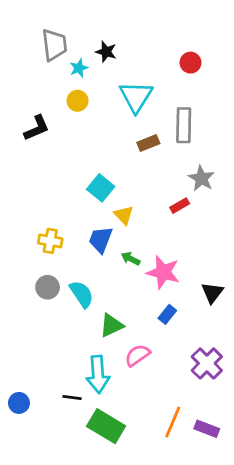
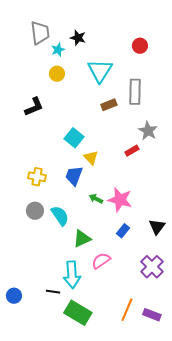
black L-shape: (37, 128) -> (34, 107), moved
green arrow: (131, 259) -> (96, 199), moved
black triangle: (212, 293) -> (157, 227), moved

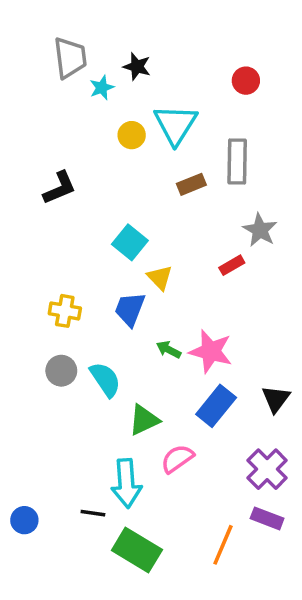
yellow circle: (57, 74) -> (132, 135), moved
blue rectangle: (123, 231) -> (216, 406), size x1.6
purple rectangle: (152, 315) -> (267, 518), moved

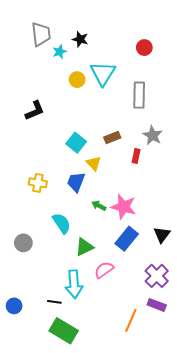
brown rectangle: (191, 184) -> (112, 137), moved
red rectangle: (232, 265) -> (136, 156), turned -48
gray circle: (61, 371) -> (23, 243), moved
green rectangle: (137, 550) -> (64, 331), moved

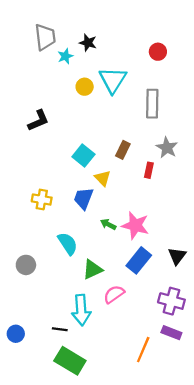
brown rectangle: (112, 137) -> (123, 150), turned -42
purple cross: (157, 276) -> (171, 301), turned -30

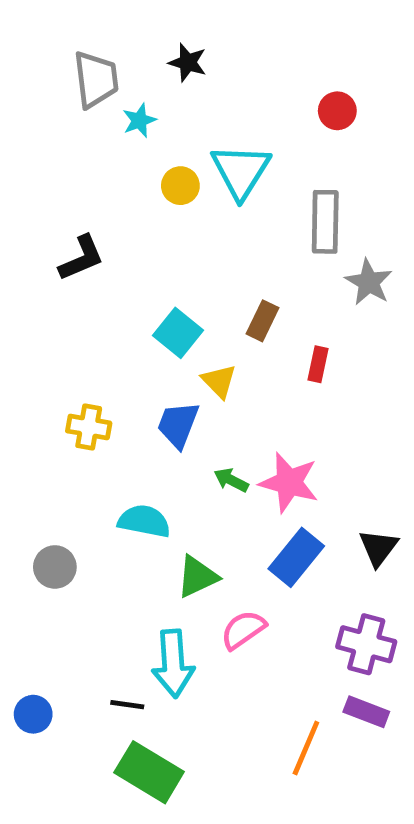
black star: (88, 43) -> (188, 63), moved
gray star: (167, 148) -> (369, 282), moved
cyan semicircle: (68, 244) -> (144, 521), turned -45

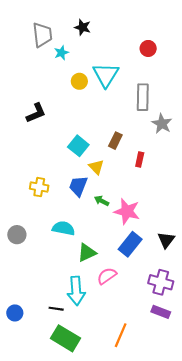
green arrow: (231, 480) -> (102, 201), moved
gray circle: (55, 567) -> (17, 235), moved
orange line: (306, 748) -> (121, 335), moved

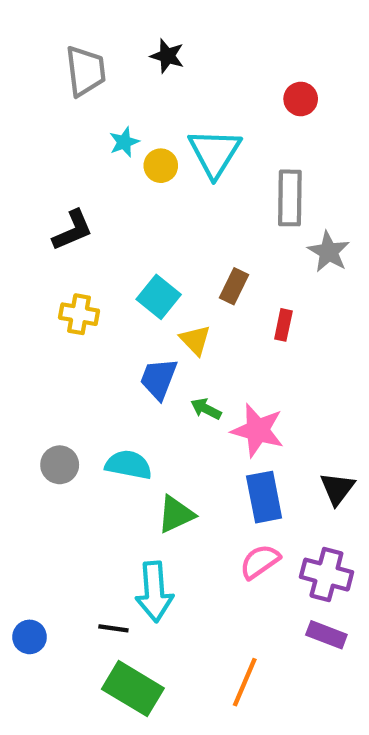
cyan star: (61, 53) -> (124, 142), moved
yellow cross: (39, 187) -> (79, 314), moved
gray circle: (17, 235) -> (60, 465), moved
blue rectangle: (130, 244) -> (264, 497), turned -50
pink semicircle: (107, 276) -> (260, 562), moved

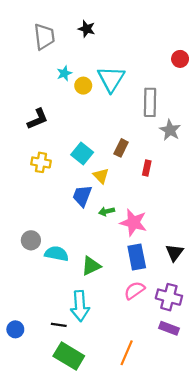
red circle: (301, 99) -> (180, 59), moved
green arrow: (206, 409) -> (107, 211), turned -40
cyan semicircle: (129, 465) -> (57, 254), moved

